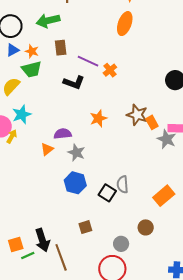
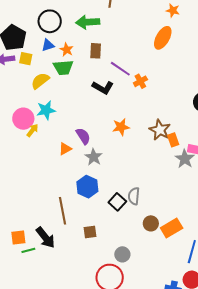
purple semicircle: (63, 134) -> (83, 136), turned 54
orange rectangle: (164, 196) -> (172, 228), moved
brown circle: (146, 227) -> (151, 223), moved
black arrow: (42, 240) -> (45, 238), turned -30
brown line: (61, 257) -> (62, 211), moved

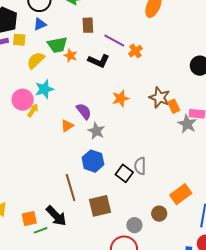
orange star: (67, 50) -> (71, 56), moved
brown circle: (151, 223) -> (159, 214), moved
brown square: (90, 232) -> (100, 206), size x1.6

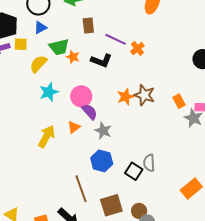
brown star: (160, 98) -> (144, 95), moved
pink circle: (23, 100) -> (81, 96), moved
yellow arrow: (33, 110) -> (46, 136), moved, size x1.6
brown circle: (159, 214) -> (139, 211), moved

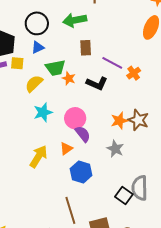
gray star: (103, 131) -> (115, 149), moved
blue hexagon: (102, 161) -> (81, 172), moved
gray semicircle: (149, 163) -> (140, 188), size x1.4

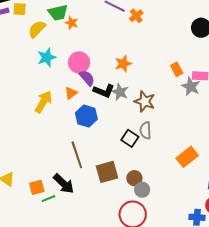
black L-shape: (97, 83) -> (104, 91), moved
brown star: (138, 120) -> (145, 101), moved
gray semicircle: (140, 188) -> (145, 130), size x0.7

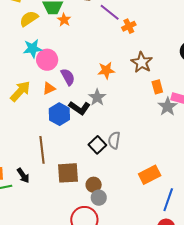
pink circle: (79, 62) -> (47, 60), moved
black L-shape: (104, 91) -> (79, 108), moved
brown star: (145, 101) -> (142, 62), moved
black arrow: (64, 184) -> (23, 175), size x0.7

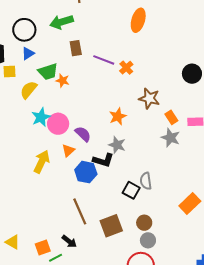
gray star: (168, 107) -> (171, 138), moved
brown circle: (94, 185) -> (144, 223), moved

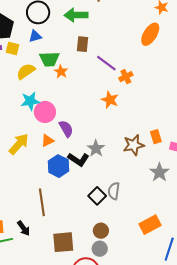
brown star: (149, 98) -> (134, 145), moved, turned 30
orange star: (118, 117) -> (110, 100), moved, turned 30
gray star: (171, 138) -> (159, 172), moved
brown square: (111, 226) -> (63, 242), moved

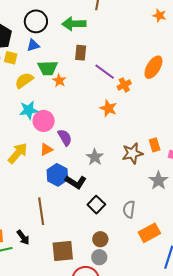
orange ellipse: (150, 34) -> (153, 67), moved
black L-shape: (78, 159) -> (76, 182), moved
gray semicircle: (114, 191) -> (129, 209), moved

